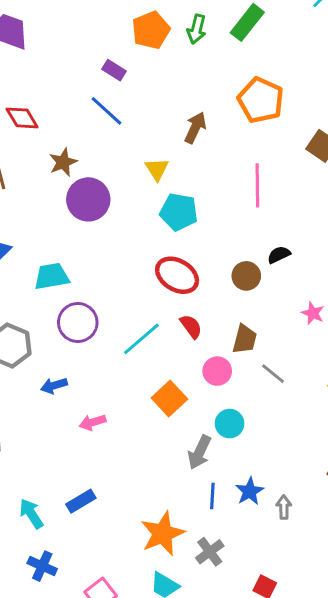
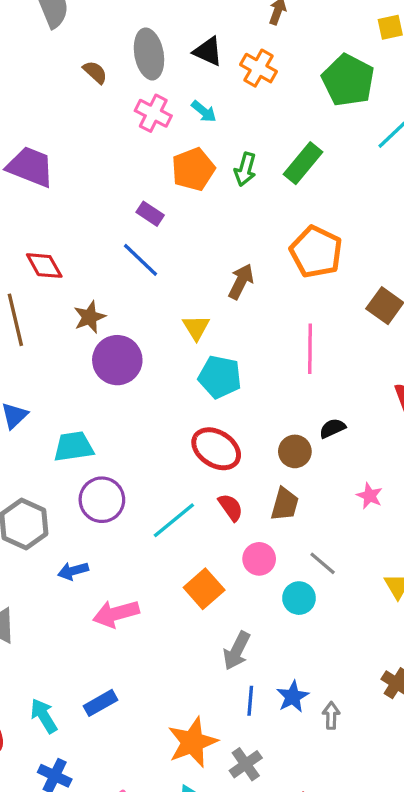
brown trapezoid: (245, 339) -> (285, 504), moved
pink arrow: (93, 422) -> (116, 614), size x1.5
cyan circle: (230, 424) -> (299, 598), moved

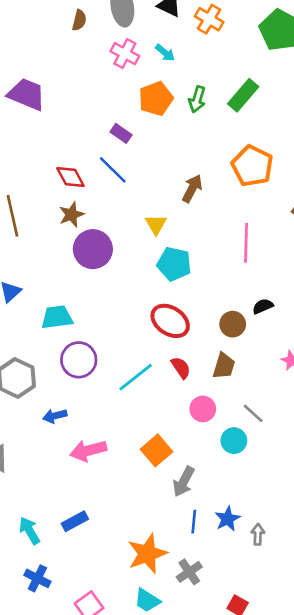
brown semicircle: (95, 72) -> (79, 20), turned 60
red diamond: (44, 266) -> (70, 177), moved
orange square: (204, 589) -> (157, 450), moved

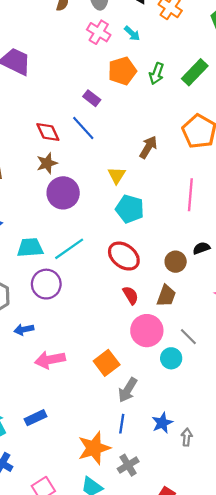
cyan line: (136, 377) -> (69, 249), moved
pink circle: (203, 409) -> (147, 331), size x1.5
blue line: (194, 522) -> (122, 424), moved

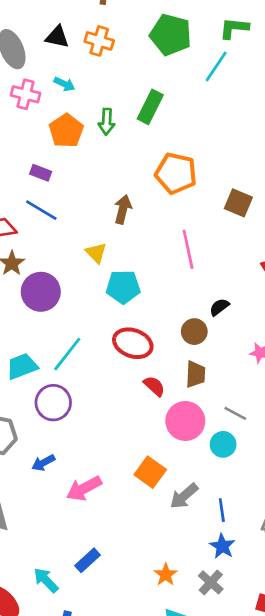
gray arrow: (128, 390) -> (184, 496), turned 35
blue star: (162, 423) -> (222, 546), moved
blue line: (122, 424) -> (222, 510), moved
orange star: (94, 448) -> (166, 575), size x0.6

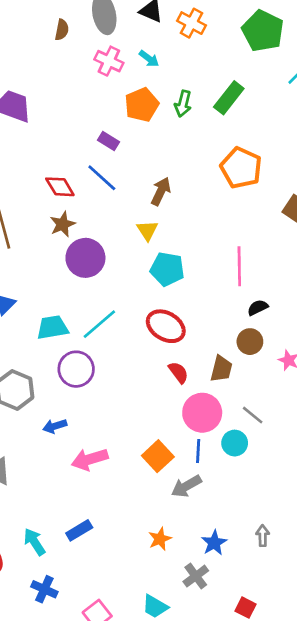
brown arrow: (123, 209) -> (161, 191), moved
pink line: (188, 249) -> (239, 266), moved
brown circle: (194, 332) -> (250, 342), moved
blue line: (222, 510) -> (198, 451), moved
orange star: (166, 575) -> (160, 539), moved

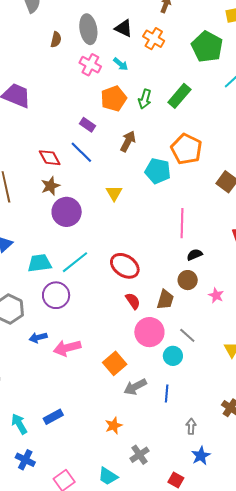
brown arrow: (161, 191) -> (128, 141), moved
cyan pentagon: (167, 269) -> (158, 171), moved
blue line: (198, 451) -> (167, 393), moved
pink arrow: (90, 459) -> (67, 348), moved
blue star: (214, 543) -> (201, 456), moved

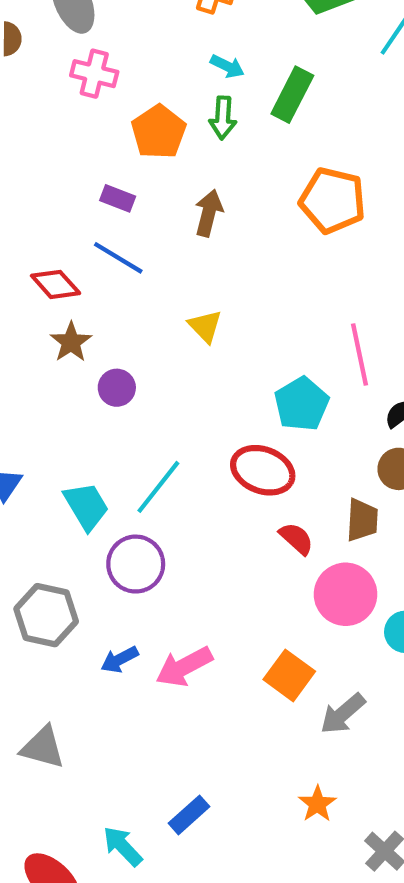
cyan arrow: (121, 64) -> (227, 66), moved
cyan pentagon: (158, 171) -> (302, 404), moved, turned -30
purple circle: (67, 212) -> (117, 388), size x0.6
cyan trapezoid: (40, 263) -> (86, 506), turned 80

